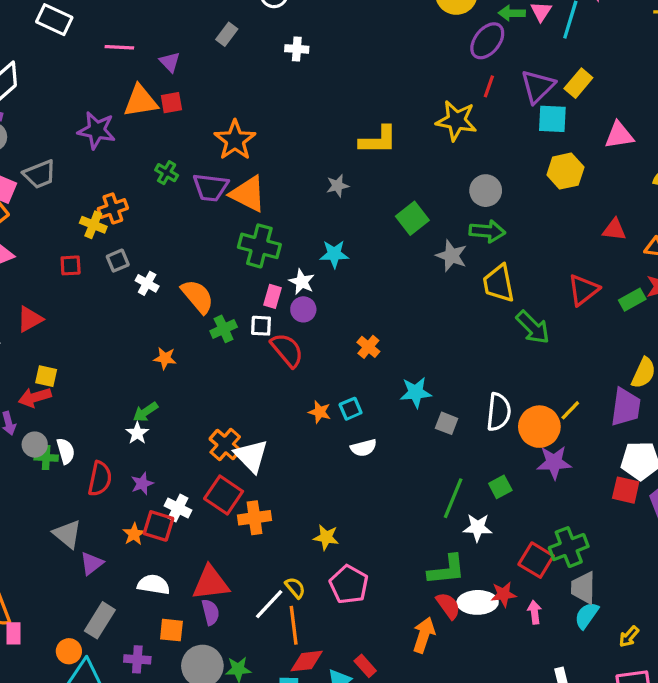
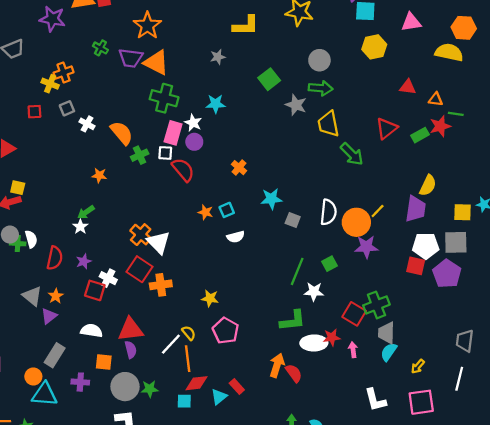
pink rectangle: (272, 296) -> (173, 133), size x1.5
orange star: (134, 534) -> (56, 296), moved
red semicircle: (448, 606) -> (294, 373), moved

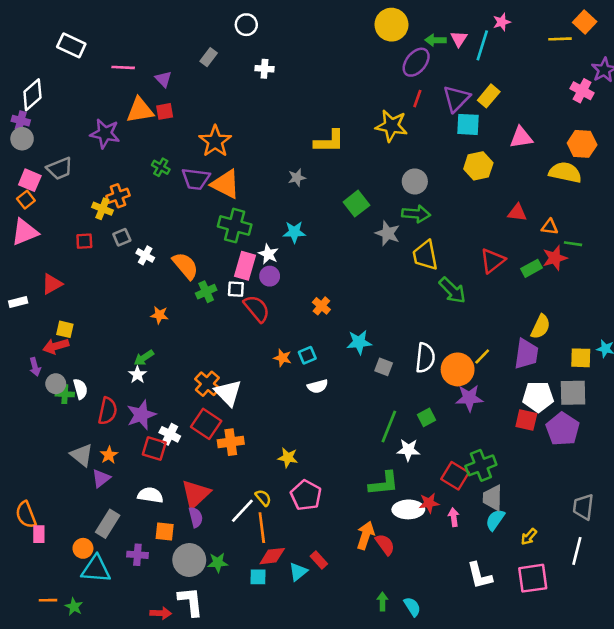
purple star: (84, 261) -> (141, 415), size x1.6
red triangle: (131, 330) -> (196, 494), turned -36

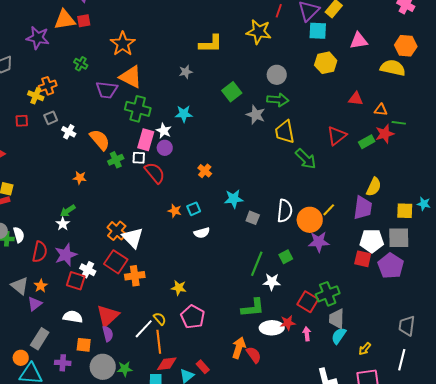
purple trapezoid: (196, 179) -> (107, 90), moved

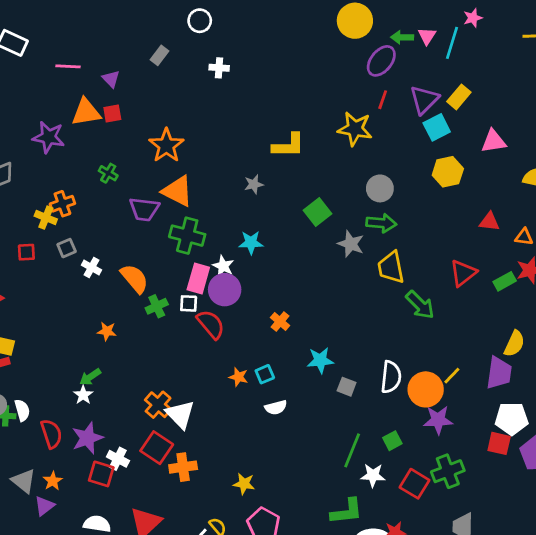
cyan square: (318, 31) -> (437, 127), turned -30
purple circle: (165, 148) -> (225, 290), size x1.5
red semicircle: (40, 252) -> (51, 434), turned -30
green cross: (328, 294) -> (448, 471), moved
red square: (308, 302) -> (415, 484), moved

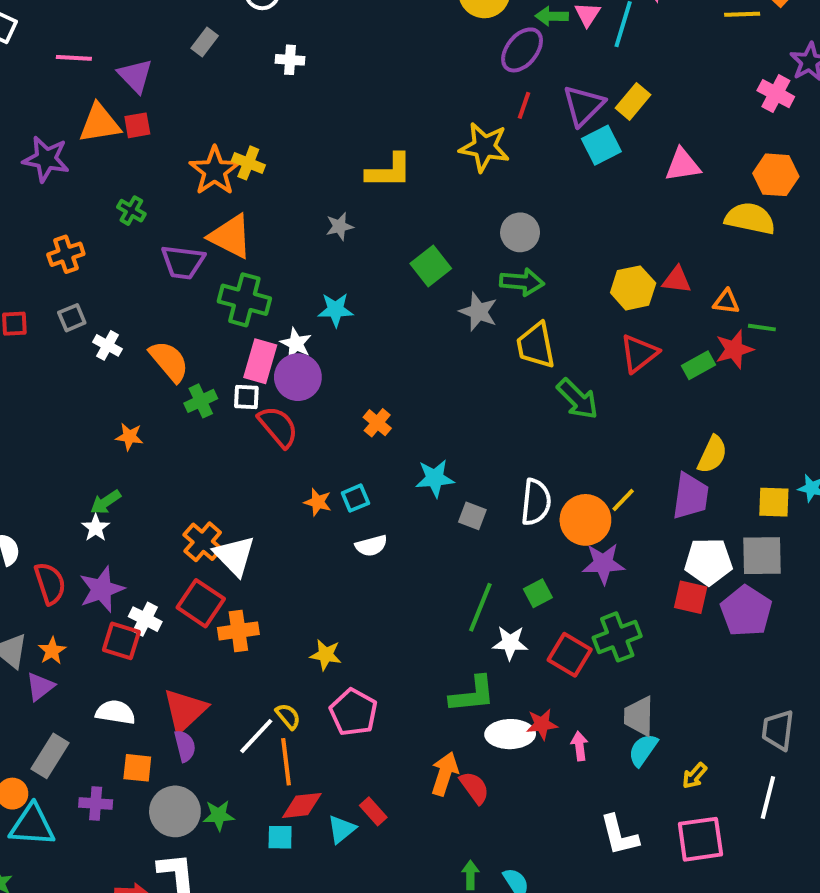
purple triangle: (111, 79) -> (135, 76), size x1.4
yellow hexagon: (448, 172) -> (633, 288), moved
yellow cross: (46, 218) -> (248, 163), moved

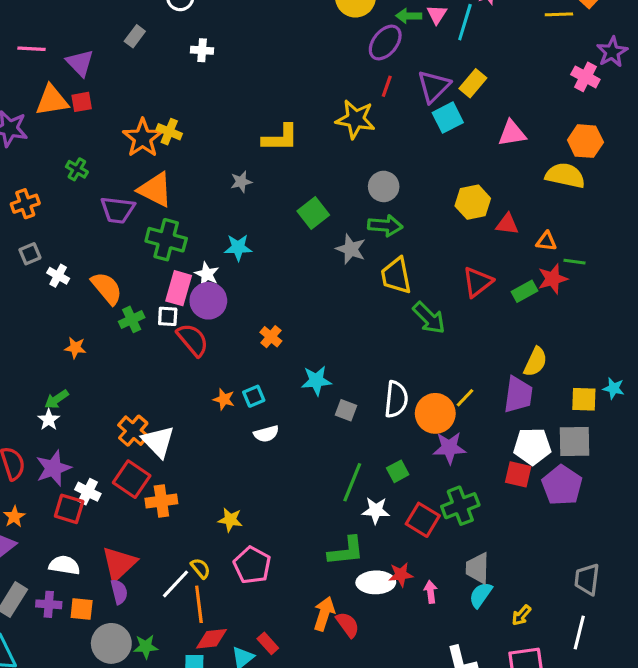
yellow hexagon: (633, 288) -> (473, 202), moved
purple cross: (96, 803) -> (49, 604), moved

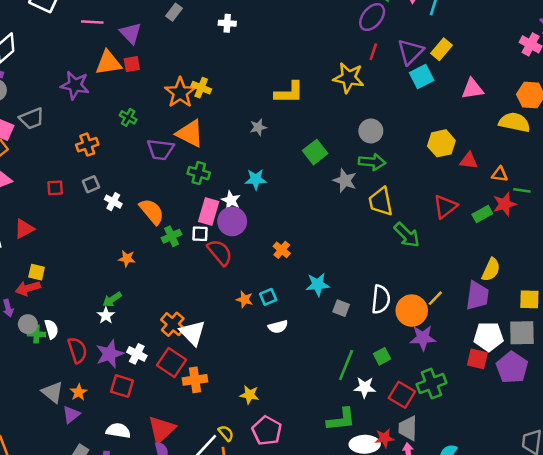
green cross: (166, 240) -> (199, 173), size x0.7
white cross: (88, 492) -> (137, 354), moved
gray trapezoid: (478, 568) -> (408, 428), moved

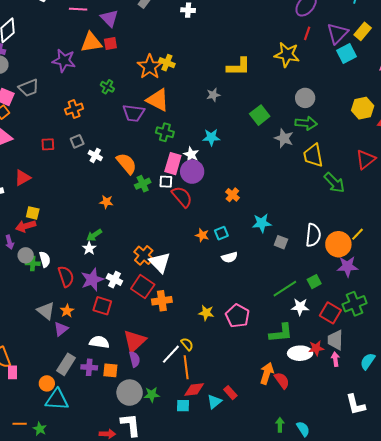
green line: (346, 365) -> (285, 289), turned 35
pink pentagon: (267, 431) -> (238, 316), moved

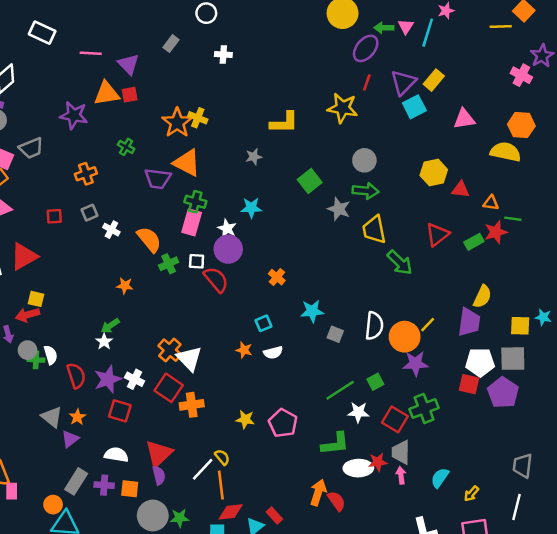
pink rectangle: (173, 164) -> (192, 222), moved
red triangle: (23, 178) -> (24, 256), size x1.4
orange star: (202, 235) -> (244, 350), moved

